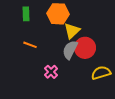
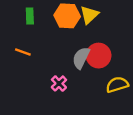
yellow triangle: (72, 31) -> (89, 15), moved
orange line: (30, 45) -> (23, 52), moved

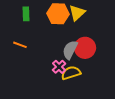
pink cross: (59, 83) -> (59, 67), moved
yellow semicircle: (117, 85) -> (71, 73), moved

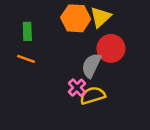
green rectangle: (26, 14) -> (27, 31), moved
red circle: (85, 48) -> (111, 48), moved

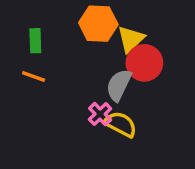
yellow triangle: (101, 17) -> (131, 39), moved
yellow semicircle: (93, 95) -> (121, 124), turned 45

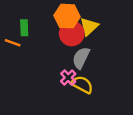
red circle: (144, 63) -> (72, 33), moved
orange line: (34, 77) -> (13, 43), moved

